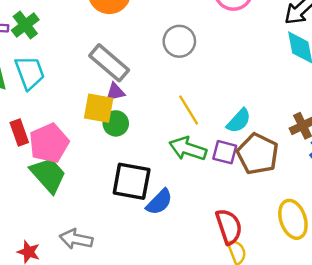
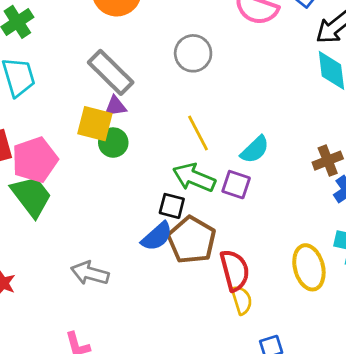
brown pentagon: (258, 154) -> (192, 240), moved
black square: (132, 181) -> (172, 206), moved, size x0.6
gray arrow: (76, 239) -> (90, 273), moved

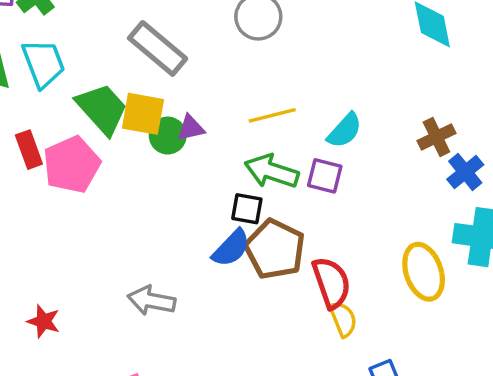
purple triangle: (115, 106) -> (191, 128), moved
yellow line: (198, 133) -> (272, 115), turned -72
green trapezoid: (31, 196) -> (102, 109), moved

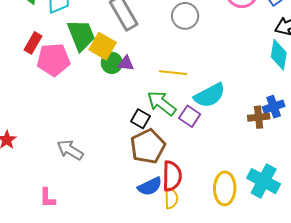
cyan semicircle: (345, 131) -> (210, 95), size x1.4
red rectangle: (29, 150) -> (33, 43), turned 30
blue cross: (465, 172) -> (274, 107), moved
blue semicircle: (231, 248) -> (150, 186), moved

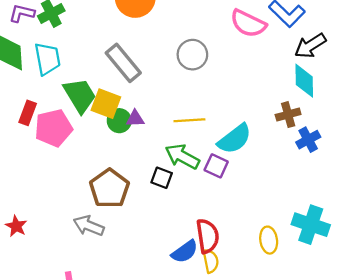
brown cross: (259, 117) -> (288, 115), moved
brown pentagon: (148, 146) -> (109, 189), moved
yellow ellipse: (225, 188) -> (269, 240), size x0.7

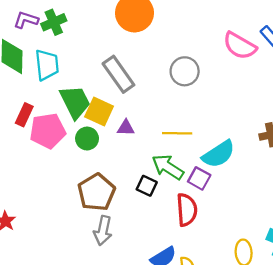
green circle: (119, 121) -> (87, 139), moved
gray arrow: (89, 226) -> (103, 231), moved, turned -104
red semicircle: (208, 236) -> (187, 210), moved

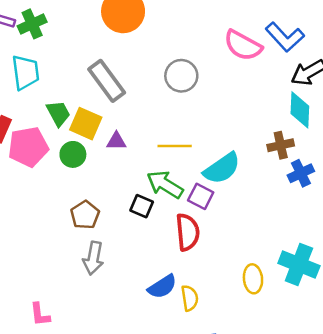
green trapezoid: (75, 102) -> (58, 113), size x0.7
brown pentagon: (96, 192) -> (85, 215), size x0.7

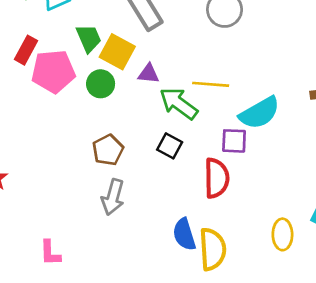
green arrow: (165, 184) -> (179, 103), moved
purple square: (201, 196) -> (234, 141), turned -30
blue semicircle: (162, 287) -> (184, 234), turned 100
yellow semicircle: (190, 298) -> (213, 249), size x1.5

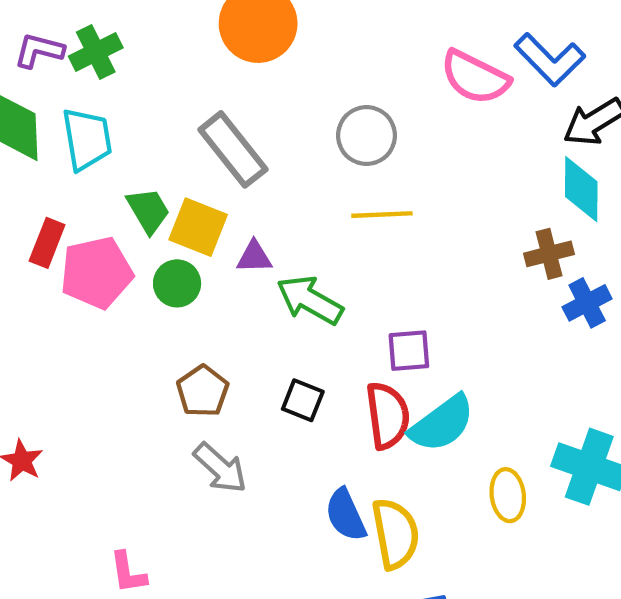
yellow line: (211, 84) -> (382, 215), moved
cyan semicircle: (259, 113) -> (442, 424), moved
black square: (170, 146) -> (303, 400), moved
gray arrow: (113, 197) -> (220, 468), turned -56

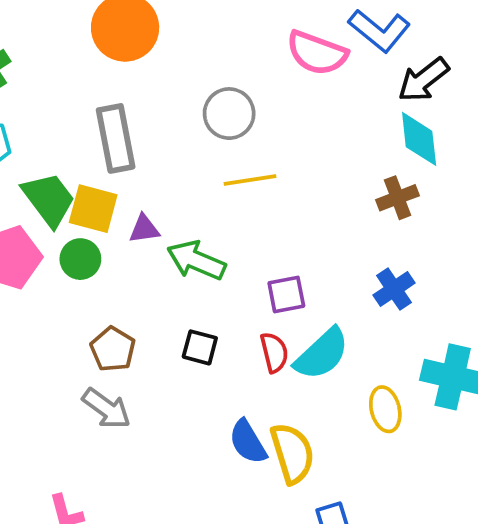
gray rectangle: (233, 149) -> (116, 138), turned 34
green trapezoid: (148, 211) -> (49, 199), size x1.4
blue cross: (587, 303) -> (394, 289), moved
red semicircle: (388, 416) -> (274, 352), size x0.7
gray arrow: (220, 468) -> (106, 408), moved

